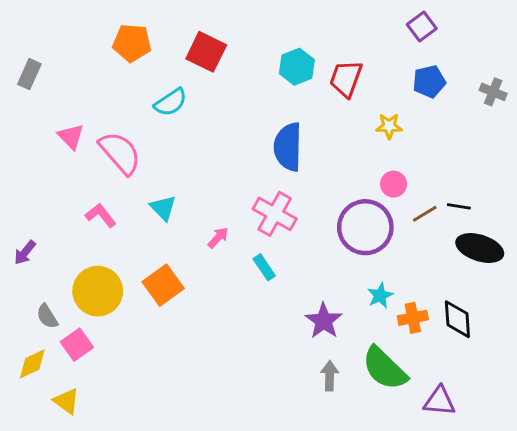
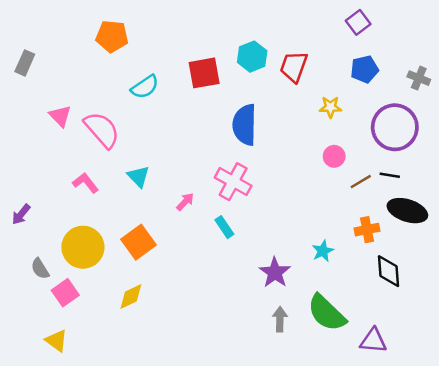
red square: (206, 52) -> (204, 73), moved, turned -36
purple circle: (365, 227) -> (395, 127), moved
orange cross: (413, 318) -> (367, 230), moved
yellow diamond: (32, 364) -> (131, 296), moved

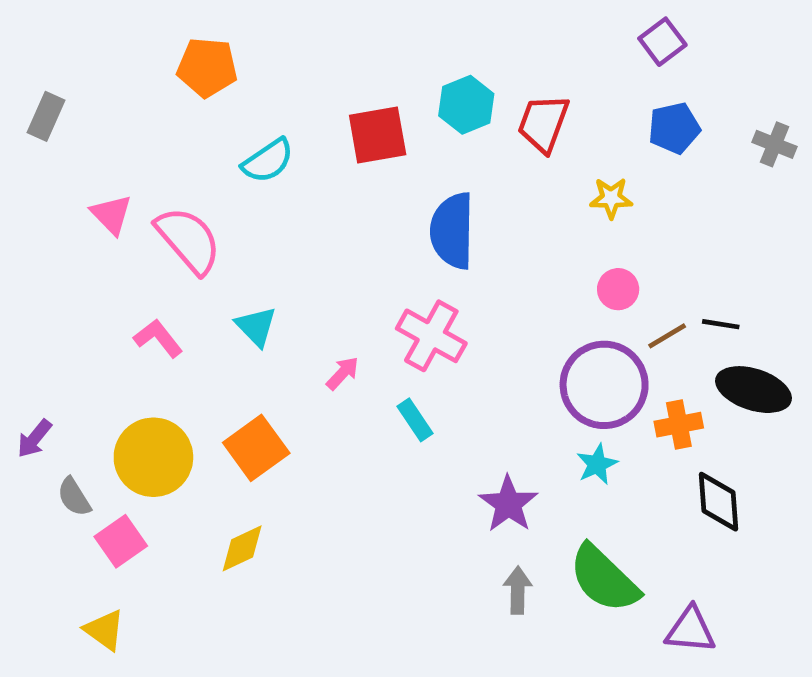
purple circle: (395, 127) -> (604, 385), moved
purple arrow: (21, 214) -> (34, 439), moved

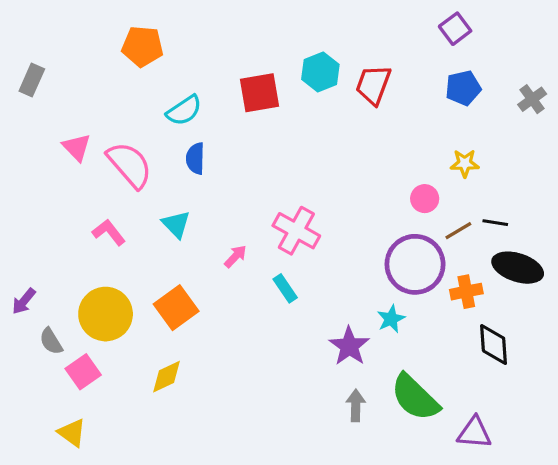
gray cross: (775, 144) -> (532, 99), turned 32
yellow star: (611, 198) -> (465, 163), moved
blue semicircle: (452, 231) -> (195, 159), moved, size x0.6
cyan star: (597, 464) -> (391, 319), moved

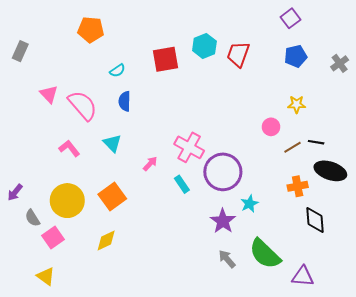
cyan semicircle: (184, 110) -> (117, 71), size x0.7
purple circle: (415, 264) -> (223, 172), moved
gray arrow: (356, 405) -> (227, 259), turned -42

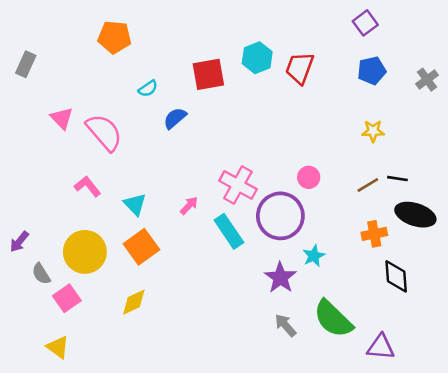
blue semicircle: (125, 101) -> (175, 118), moved, turned 48
pink circle: (271, 127) -> (309, 177), moved
cyan triangle: (112, 143) -> (135, 204), moved
cyan rectangle: (182, 184) -> (229, 231), size x1.5

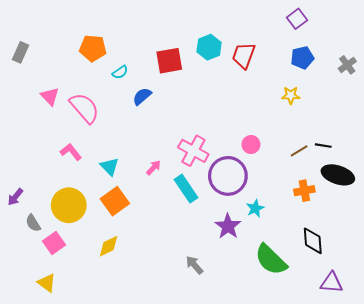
orange pentagon: (114, 37) -> (93, 48), moved
yellow star: (373, 131) -> (291, 95), moved
black diamond: (396, 276) -> (313, 241), moved
gray arrow: (286, 325) -> (194, 265), moved
purple triangle: (381, 347) -> (332, 283), moved

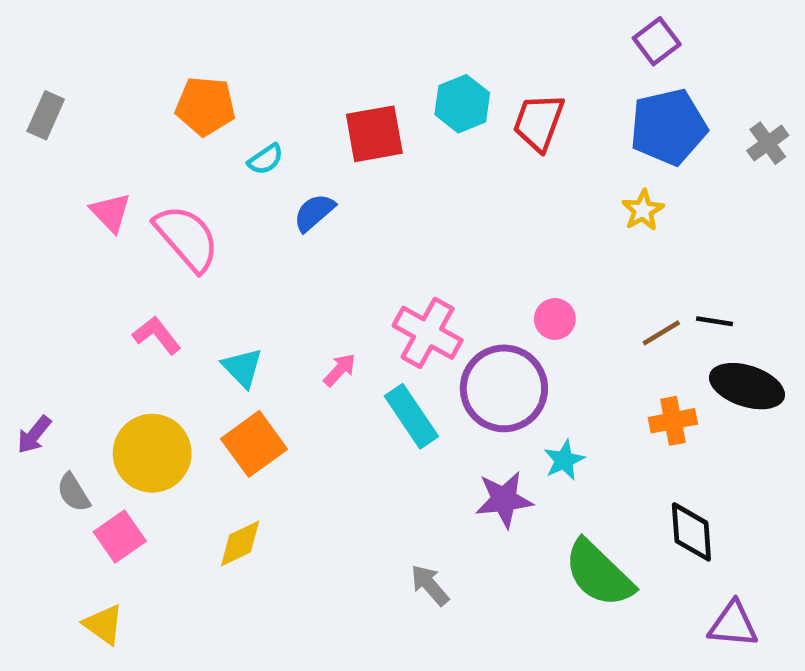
blue pentagon: (302, 58) -> (668, 127), size x1.5
yellow star: (291, 95) -> (643, 210), turned -30
purple star: (228, 226) -> (504, 500), turned 30

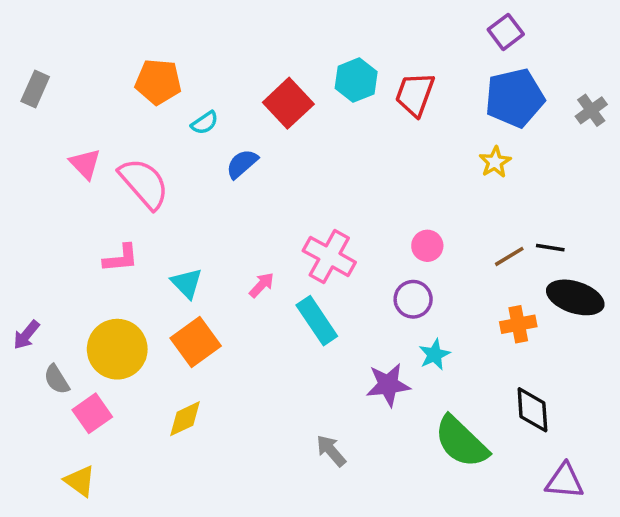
red square: (374, 134) -> (288, 103), turned -33
pink L-shape: (157, 335) -> (121, 258), turned 123
purple circle: (504, 388) -> (413, 299), moved, size x0.6

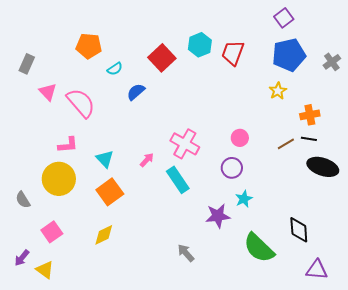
gray rectangle: (35, 89) -> (27, 64), moved
orange cross: (518, 324) -> (310, 115), moved
purple arrow: (26, 335) -> (22, 258), moved
yellow circle: (117, 349) -> (59, 179), moved
gray semicircle: (57, 379) -> (23, 200), moved

